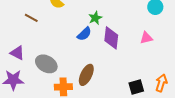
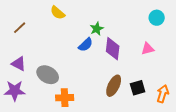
brown line: (31, 18) -> (20, 28), moved, turned -72
brown ellipse: (86, 75) -> (114, 86), moved
black square: (136, 87) -> (138, 88), moved

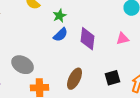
green star: (97, 29) -> (60, 16), moved
brown ellipse: (114, 86) -> (75, 79), moved

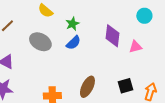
purple diamond: (88, 39) -> (112, 36), moved
gray ellipse: (23, 65) -> (40, 42), moved

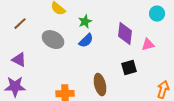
black square: (125, 86) -> (129, 68), moved
brown ellipse: (87, 87) -> (100, 85), turned -40

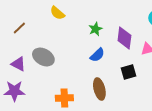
green star: (85, 22) -> (95, 29), moved
gray ellipse: (53, 40) -> (43, 57), moved
blue semicircle: (86, 41) -> (97, 55), moved

